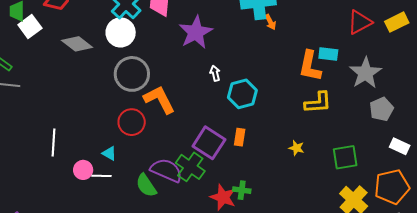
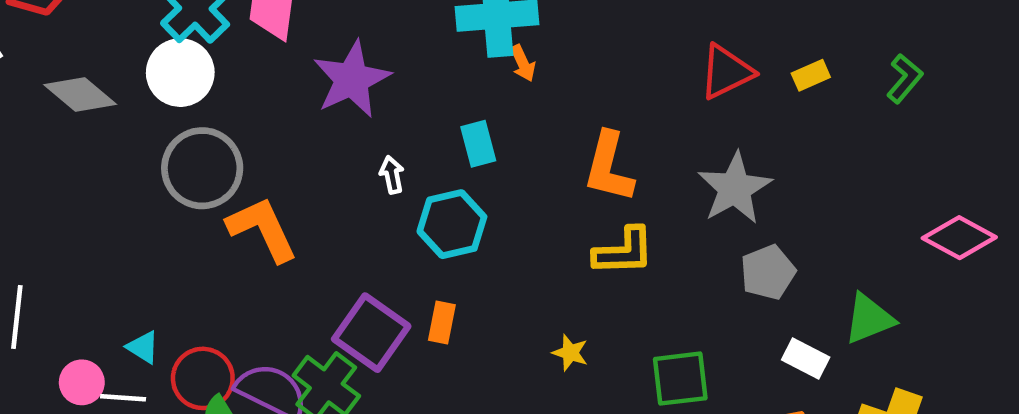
yellow rectangle: (397, 22) -> (811, 75), size x0.7
cyan rectangle: (328, 54) -> (478, 144), moved, turned 66
red circle: (132, 122) -> (203, 378), moved

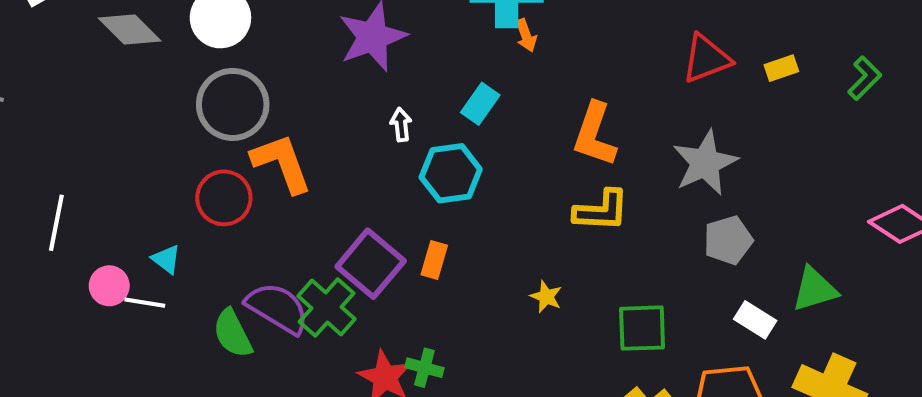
cyan rectangle: (478, 144) -> (480, 104), turned 45
red circle: (203, 378) -> (224, 198), moved

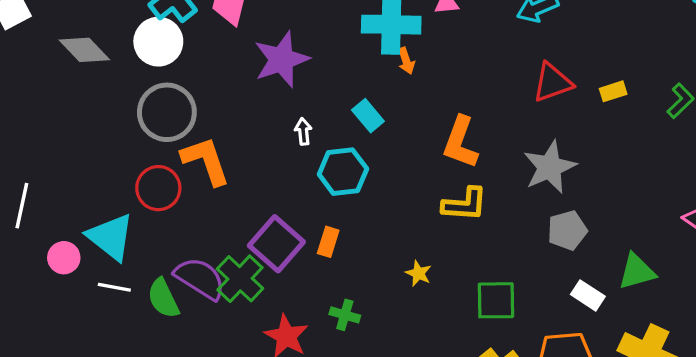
cyan rectangle: (480, 104) -> (368, 116), turned -76
cyan triangle: (166, 259) -> (111, 237), size x2.0
white line: (145, 303) -> (114, 287), moved
green cross: (424, 368) -> (345, 315), moved

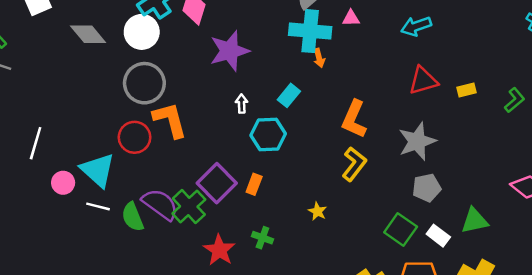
cyan rectangle: (368, 116) -> (289, 95), turned 75
yellow L-shape: (465, 204) -> (354, 164), turned -60
green square: (496, 300) -> (401, 230), moved, turned 32

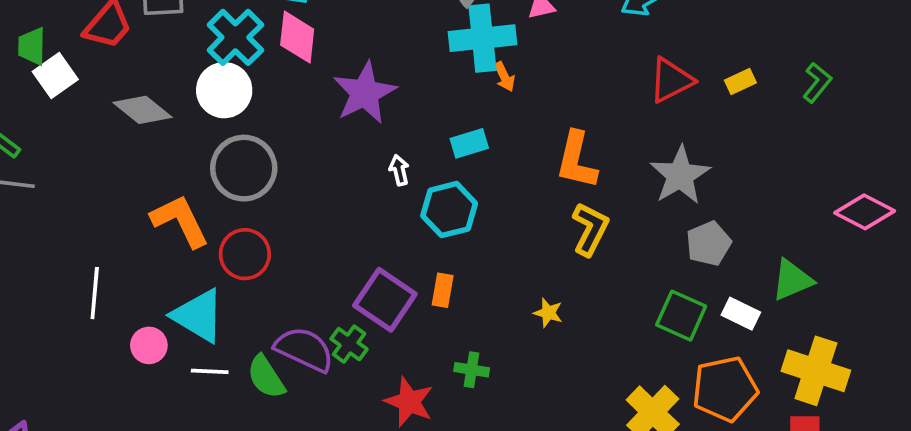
cyan rectangle: (289, 95) -> (469, 143), turned 45
orange L-shape: (170, 120) -> (180, 221), moved
green cross: (189, 206) -> (349, 344), size x0.7

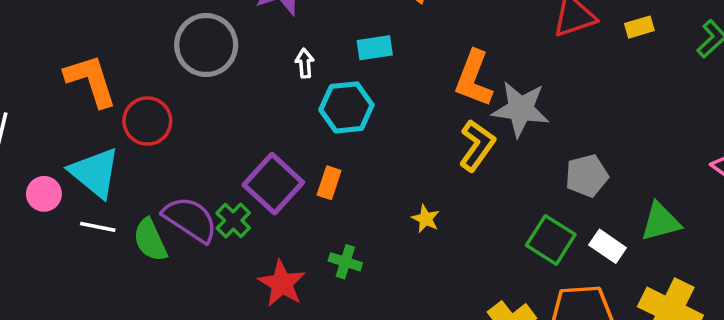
gray circle: (244, 168) -> (206, 45), moved
gray star: (680, 175) -> (521, 109), moved, turned 30

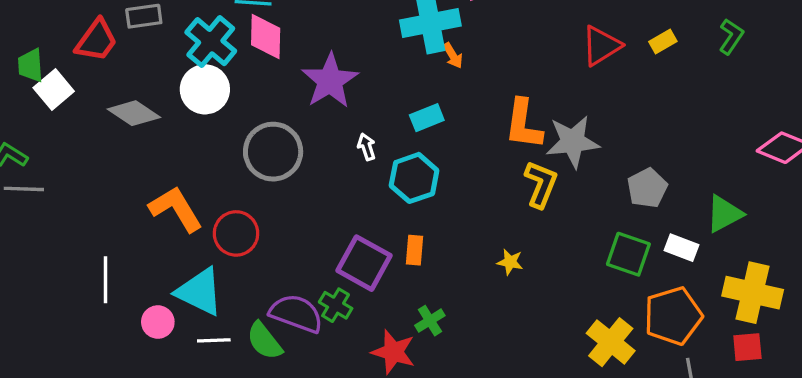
green cross: (345, 262) -> (430, 321), moved, turned -36

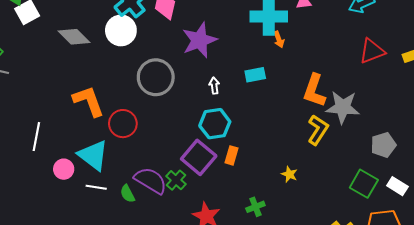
cyan hexagon: (414, 178) -> (215, 124), moved
green cross: (430, 321) -> (255, 207), moved
green semicircle: (264, 341) -> (127, 194), size x0.7

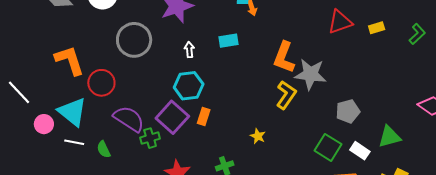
white line: (36, 137) -> (19, 92), turned -56
purple semicircle: (151, 180) -> (129, 119), moved
green cross: (176, 180) -> (150, 138), turned 30

